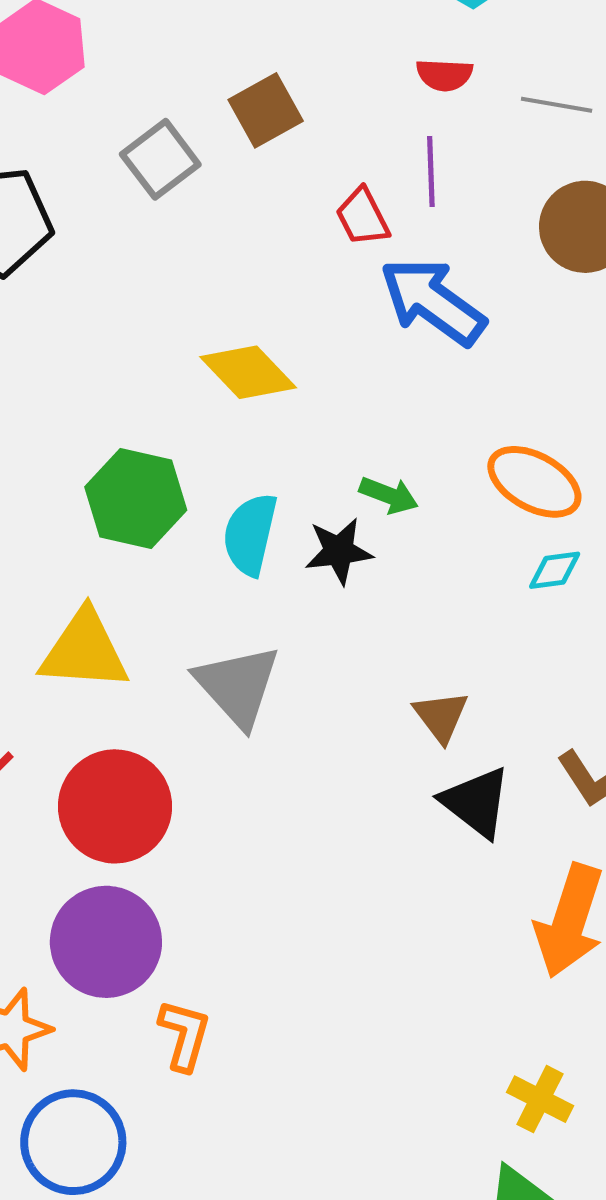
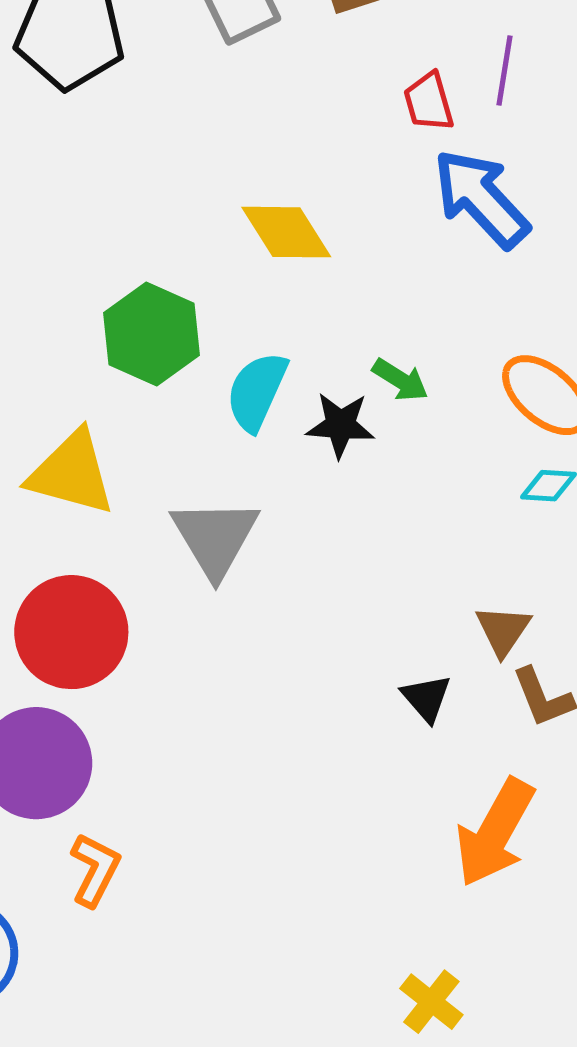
brown triangle: (441, 716) -> (503, 630), moved
black triangle: (476, 802) -> (426, 698), size x0.7

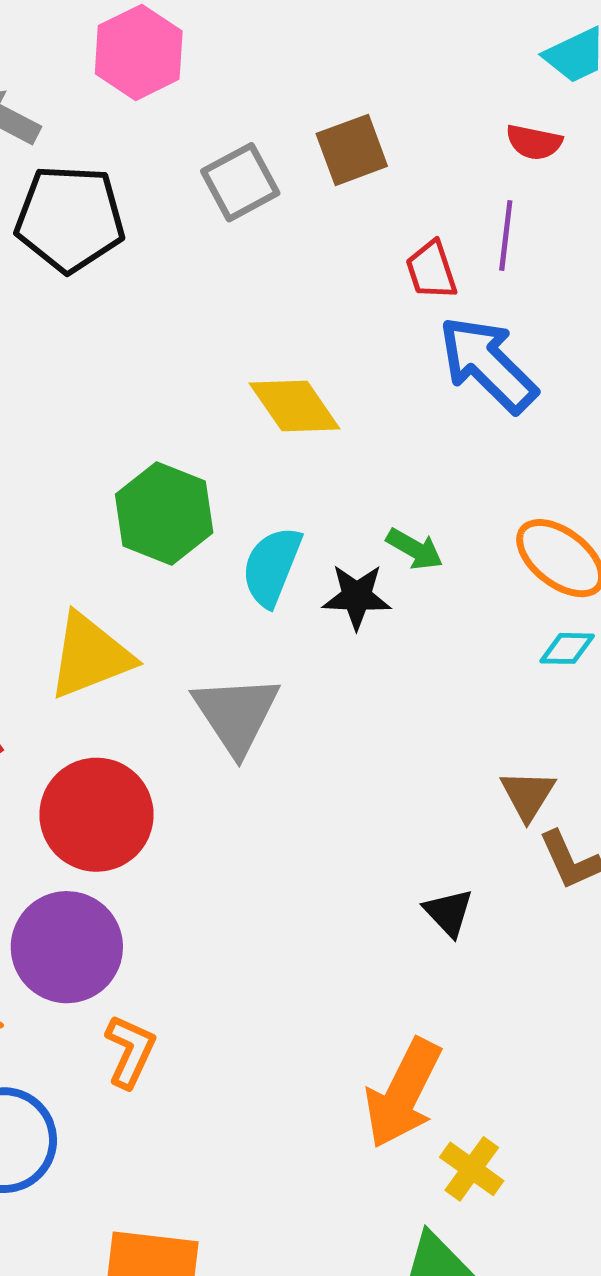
yellow triangle: (71, 473) -> (90, 656), turned -34
black triangle: (426, 698) -> (449, 912), moved
orange arrow: (495, 833) -> (403, 1093), moved

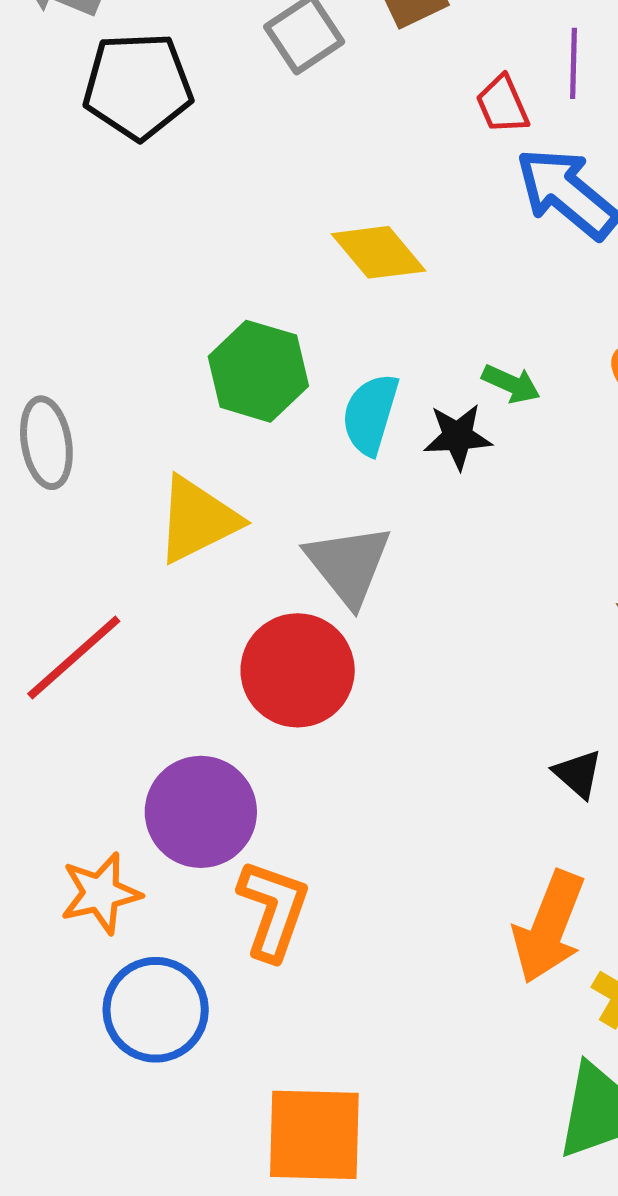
red circle: (97, 815) -> (298, 670), moved
black triangle: (449, 912) -> (578, 774), moved
orange L-shape: (130, 1051) -> (273, 910), size x1.4

